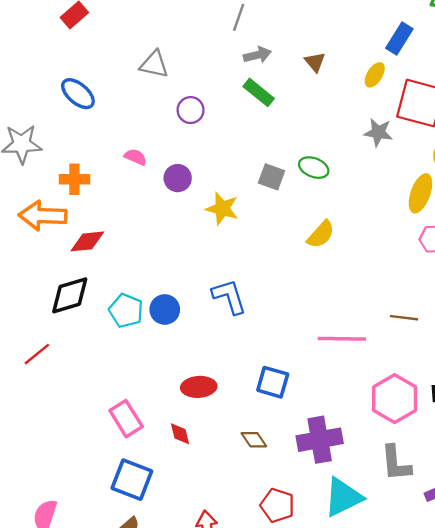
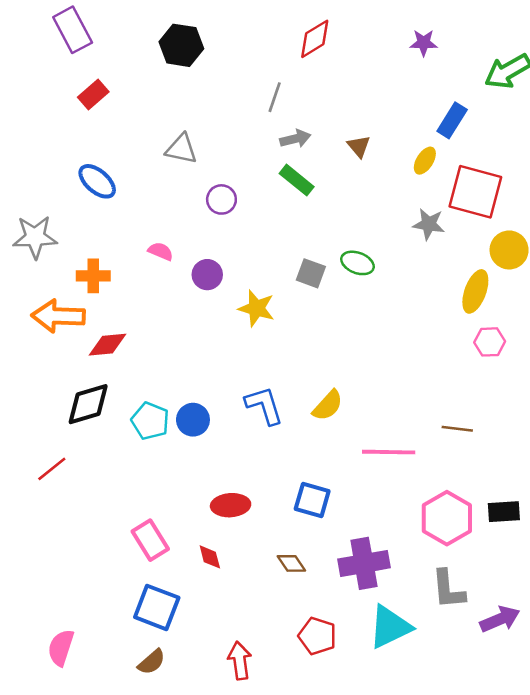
yellow semicircle: (321, 234) -> (328, 405), moved

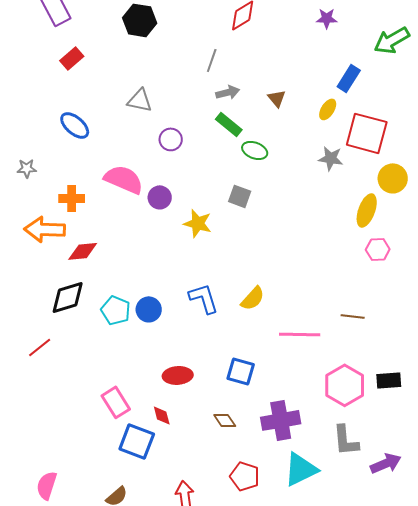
gray star: (35, 237) -> (27, 168), size x0.6
pink semicircle: (161, 251) -> (124, 179), size x2.0
green ellipse: (357, 263) -> (255, 150), moved
blue square: (157, 607) -> (137, 441), moved

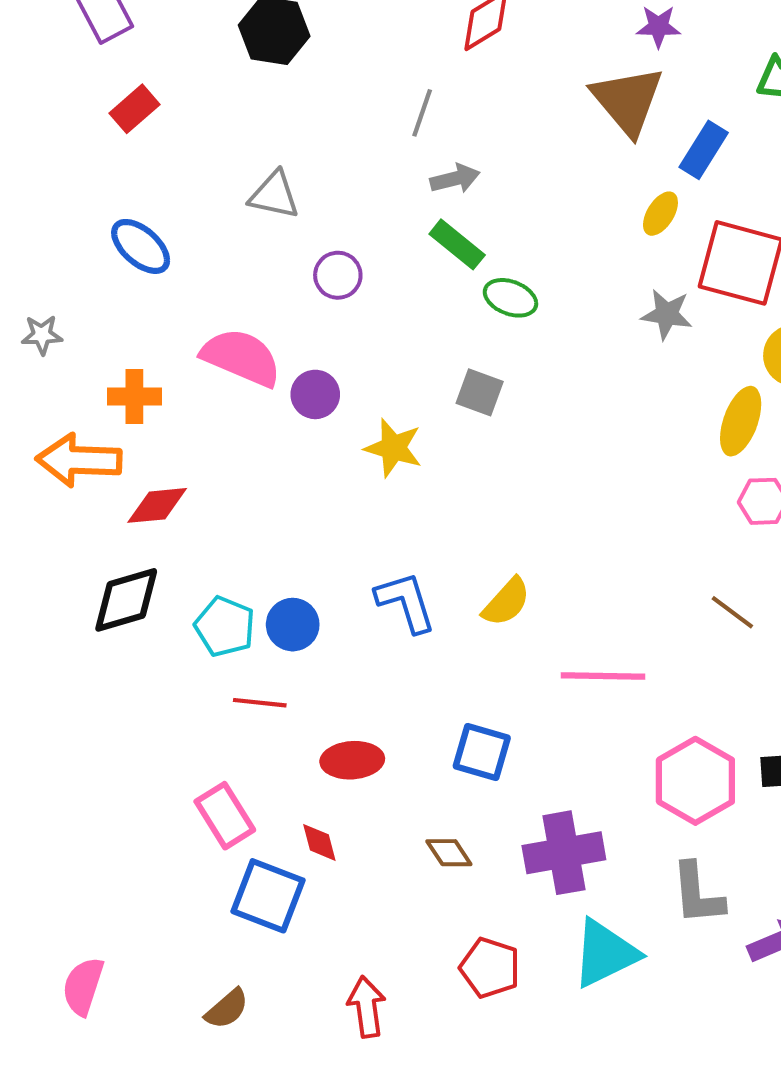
brown triangle: (277, 98) -> (628, 101), moved, size x2.0
brown line: (353, 316) -> (732, 612), moved, turned 30
red line: (40, 347) -> (260, 703), moved, turned 45

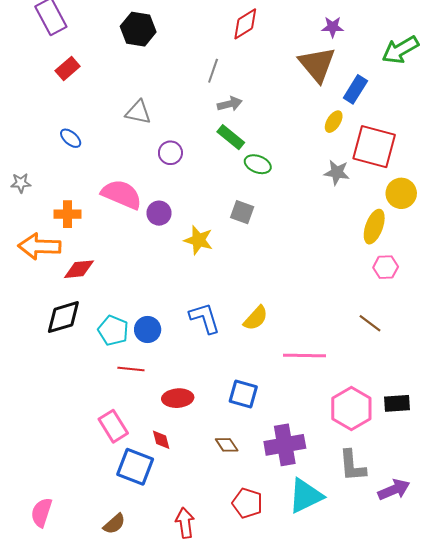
blue ellipse: (141, 246) -> (71, 138), size x0.7

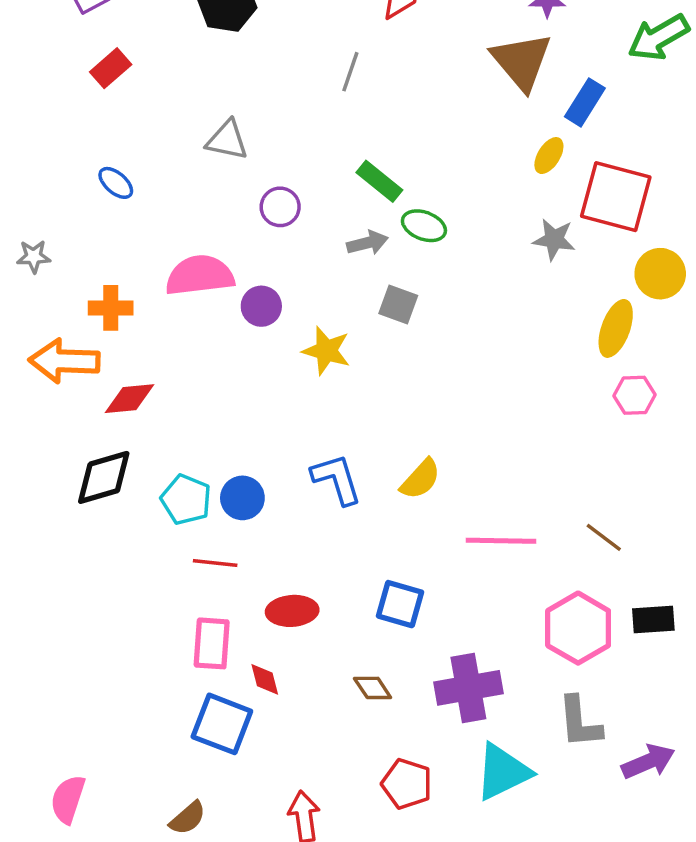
gray arrow: (230, 104) -> (367, 243), moved
pink semicircle: (122, 194) -> (200, 275), turned -30
brown line: (370, 323) -> (604, 537), moved
pink rectangle: (113, 426) -> (212, 643), moved, turned 36

